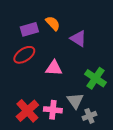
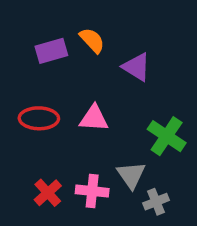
red ellipse: (24, 55) -> (39, 118), moved, turned 35
red cross: (27, 111) -> (48, 193), size x0.7

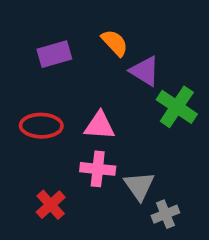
orange semicircle: (92, 40) -> (115, 43), moved
green cross: (167, 136) -> (177, 107), moved
pink cross: (92, 191) -> (98, 169), moved

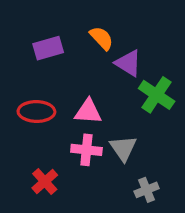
gray triangle: (139, 186) -> (123, 148), moved

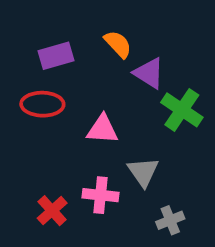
red ellipse: (36, 112) -> (42, 104), moved
pink cross: (86, 150) -> (101, 195), moved

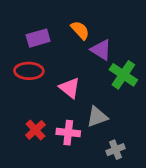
pink triangle: (102, 129) -> (70, 88), turned 35
gray triangle: (143, 172) -> (97, 117), turned 45
red cross: (52, 211) -> (35, 130), moved

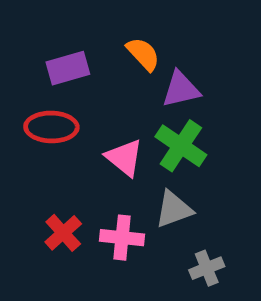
purple triangle: (101, 50) -> (181, 89), turned -45
green cross: (123, 75) -> (181, 146), moved

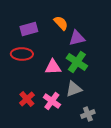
pink triangle: (124, 158) -> (53, 67), turned -42
pink cross: (122, 238) -> (52, 101), turned 30

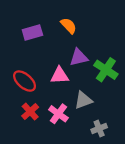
purple triangle: (77, 38) -> (79, 57), moved
red ellipse: (22, 54) -> (25, 81), moved, turned 40
green cross: (77, 62) -> (106, 70), moved

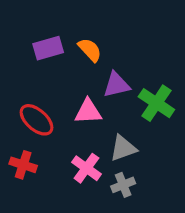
orange semicircle: (69, 26) -> (90, 50), moved
red cross: (30, 112) -> (23, 165), moved, turned -30
gray cross: (99, 128) -> (123, 185), moved

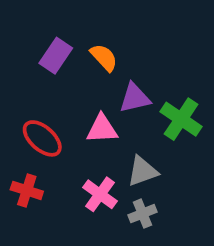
purple rectangle: (48, 48) -> (56, 56), turned -40

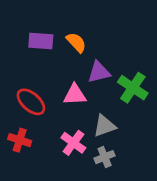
purple rectangle: (56, 56) -> (41, 41), turned 60

